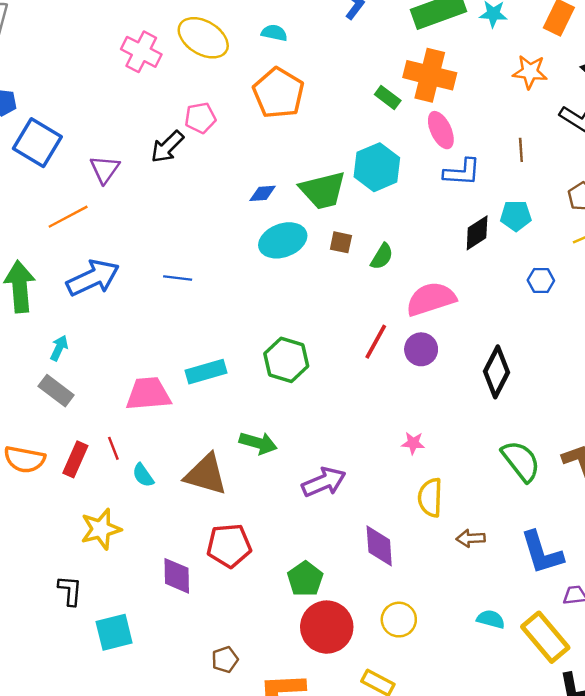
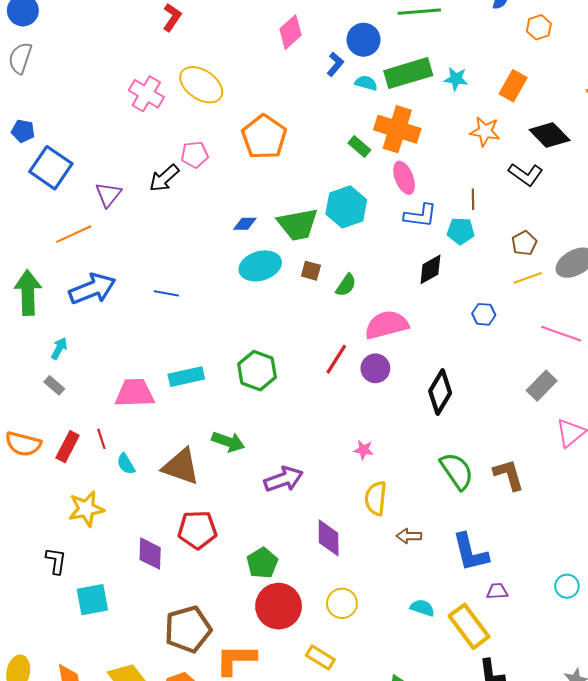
cyan semicircle: (274, 33) -> (366, 83), moved
cyan pentagon: (516, 216) -> (461, 231), moved
gray rectangle: (56, 391) -> (54, 385), size x0.7
brown pentagon: (225, 660) -> (188, 629), size x2.0

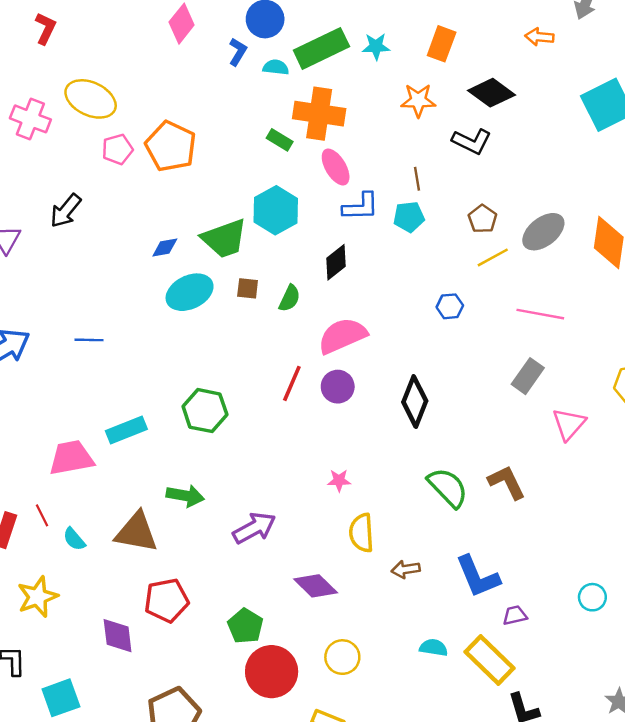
pink pentagon: (195, 155) -> (117, 149), moved
black diamond: (430, 269) -> (336, 262), moved
purple diamond: (329, 538) -> (316, 586), turned -36

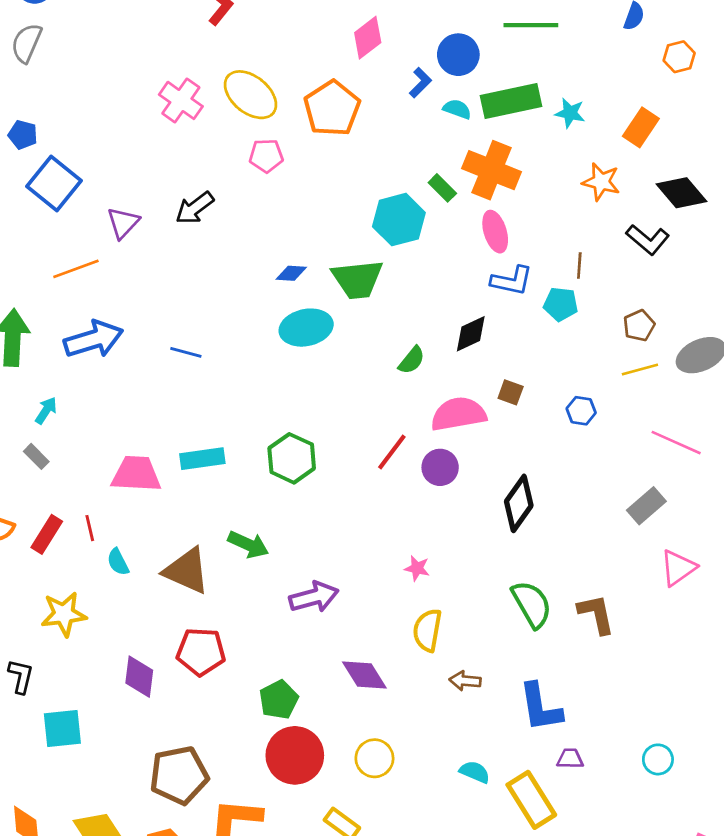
orange pentagon: (171, 146) -> (332, 108), moved
cyan hexagon: (276, 210) -> (399, 220), moved
brown square: (248, 288) -> (511, 392), moved

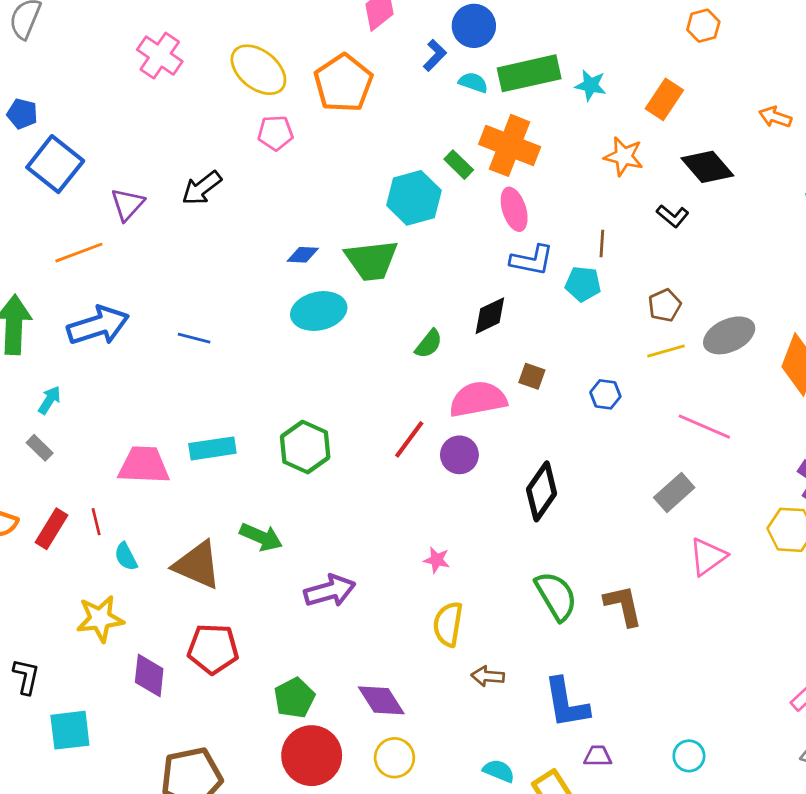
pink cross: (181, 100) -> (160, 56), moved
black L-shape: (648, 240) -> (673, 216), size x0.7
yellow star: (64, 614) -> (100, 619), moved
purple diamond: (364, 675) -> (381, 700), moved

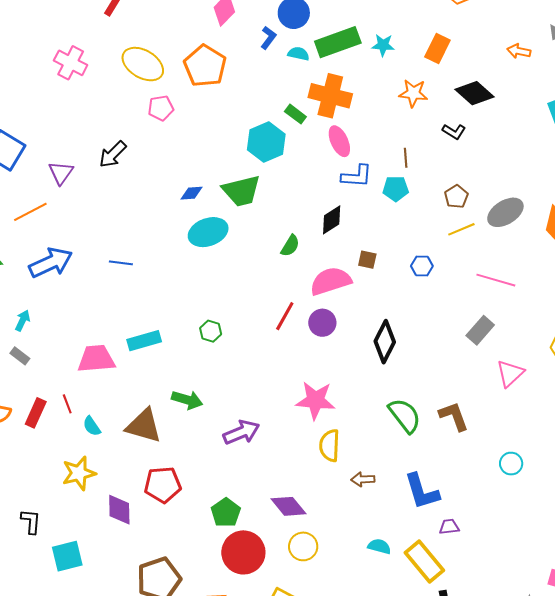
green hexagon: (305, 447) -> (211, 331), size x0.6
pink star: (437, 560) -> (315, 400), size x2.0
cyan circle: (689, 756) -> (511, 464), moved

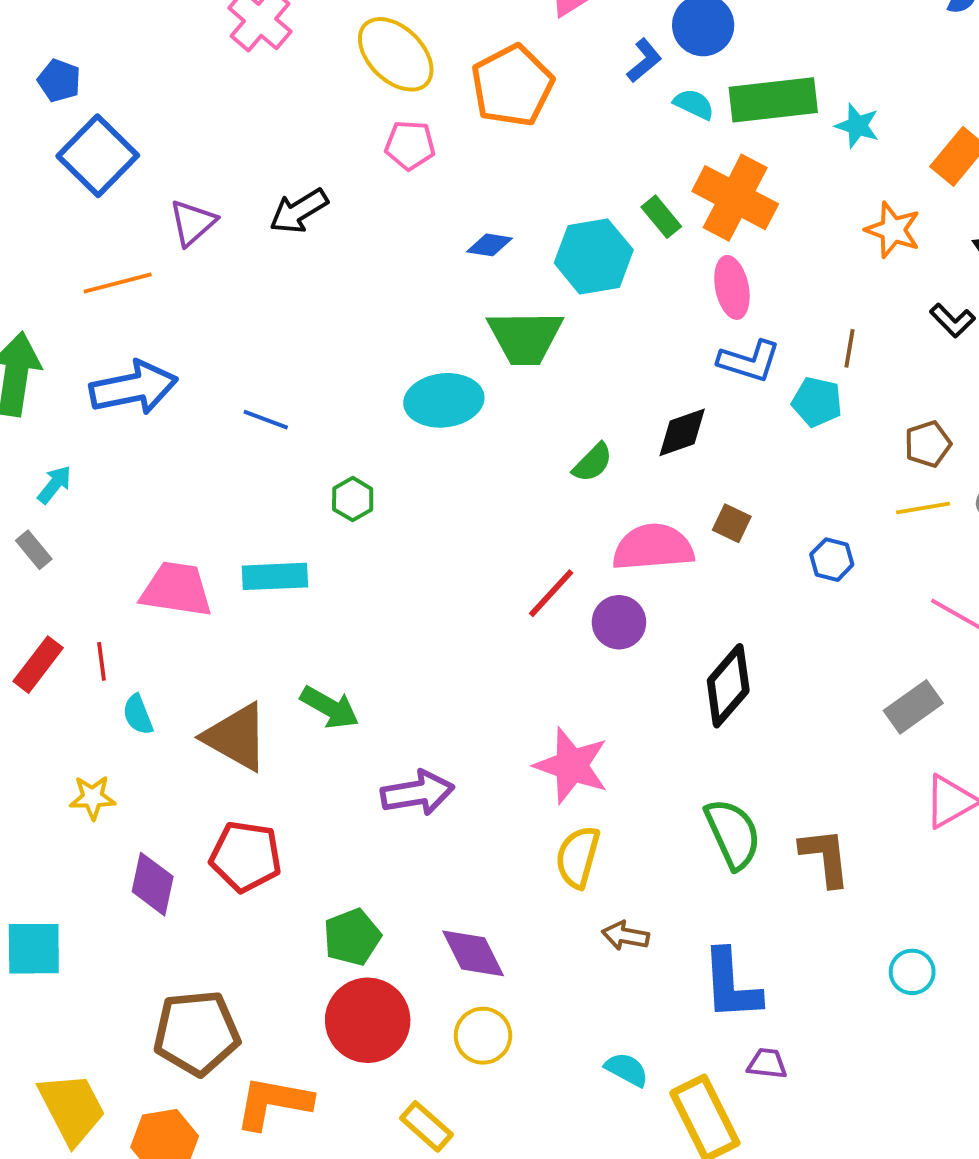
blue diamond: (191, 193) -> (490, 245), moved
green hexagon: (211, 331) -> (353, 499), moved
yellow star: (79, 473) -> (93, 797), size x0.7

